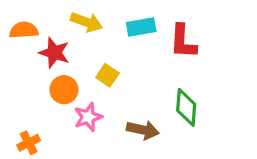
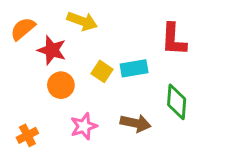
cyan rectangle: (141, 27) -> (134, 68), moved
orange semicircle: (24, 30) -> (23, 29), turned -36
pink star: (88, 117) -> (84, 126), moved

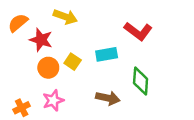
red L-shape: (174, 39) -> (138, 31), turned -56
yellow square: (102, 71) -> (73, 62), moved
pink star: (84, 126) -> (53, 100), moved

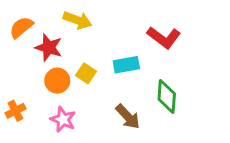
brown arrow: (108, 98) -> (128, 117), turned 35
pink star: (53, 100) -> (63, 119), turned -30
orange cross: (22, 108) -> (16, 111), moved

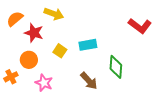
red L-shape: (164, 37) -> (140, 26), moved
orange circle: (57, 81) -> (29, 60), moved

